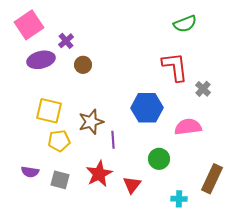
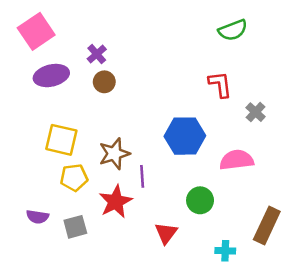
purple cross: (66, 41) -> (97, 54), moved
red L-shape: (175, 67) -> (220, 84), size x0.7
red star: (99, 174) -> (116, 202), moved
gray square: (60, 180) -> (75, 227), turned -30

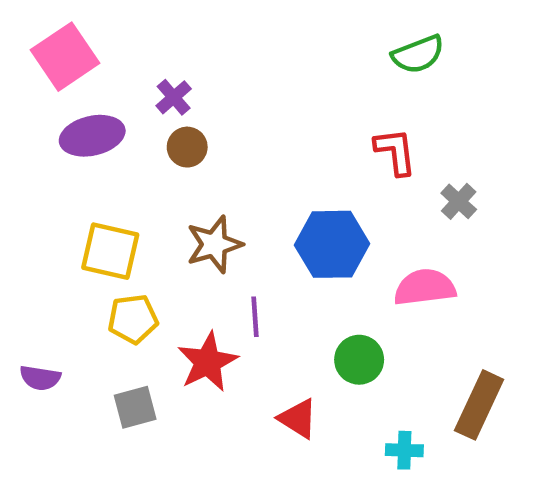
brown star: (114, 154) -> (214, 244), moved
purple semicircle: (37, 217) -> (40, 378), moved
red triangle: (166, 233) -> (298, 419), turned -35

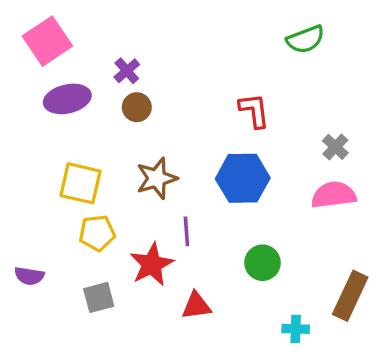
red L-shape: (395, 152) -> (254, 111), moved
pink semicircle: (425, 287) -> (334, 195), moved
red triangle: (298, 419) -> (196, 306), moved, turned -40

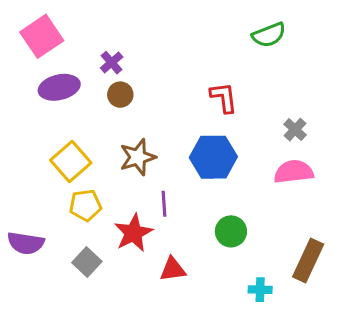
yellow square: (81, 183) -> (71, 162), turned 36
purple semicircle: (29, 276) -> (26, 243), size x1.4
gray square: (99, 297) -> (87, 262), turned -32

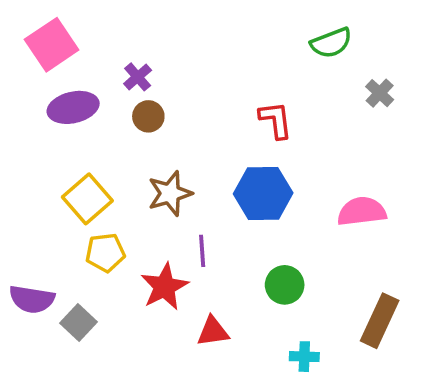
gray cross: (295, 130) -> (380, 93), moved
gray square: (87, 262) -> (78, 323), moved
cyan cross: (260, 290) -> (304, 357), moved

